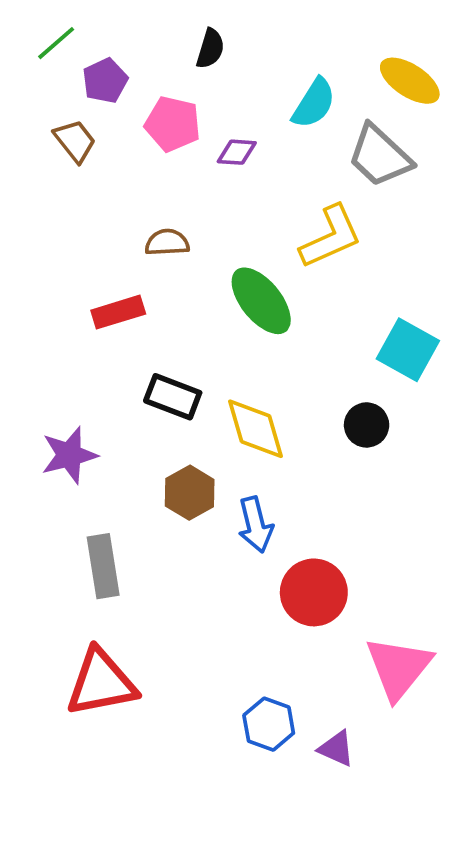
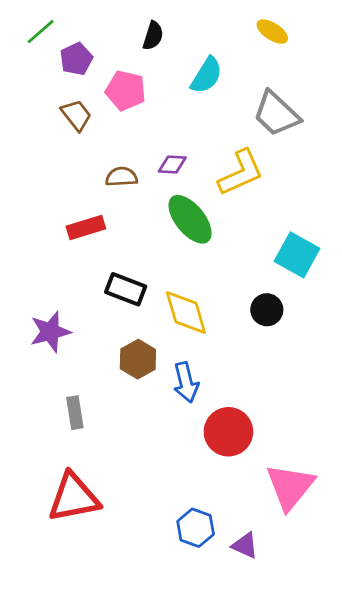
yellow ellipse: (410, 81) -> (272, 32), moved, size x0.7
cyan semicircle: (314, 103) -> (207, 75), moved
brown trapezoid: (75, 141) -> (76, 115), moved
purple diamond: (237, 152) -> (172, 164), moved
gray rectangle: (103, 566) -> (75, 413), size x0.7

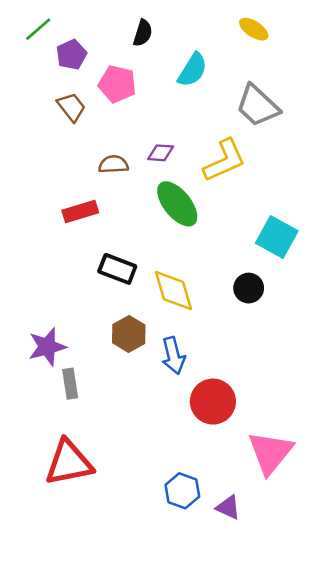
purple star: (50, 332) -> (47, 347), moved

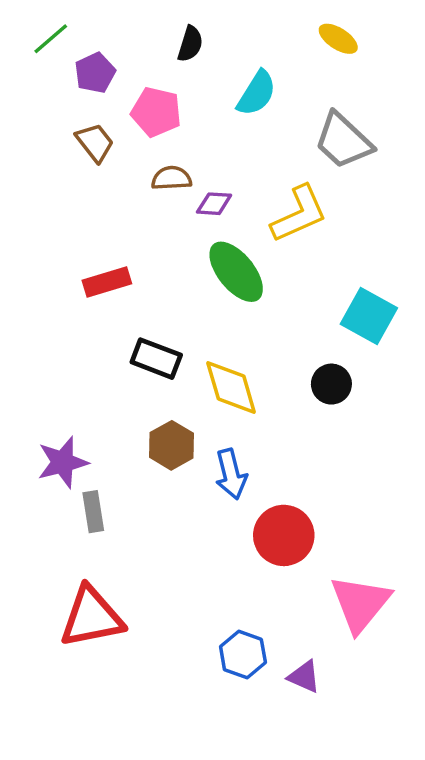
brown semicircle: (113, 164) -> (172, 178), moved

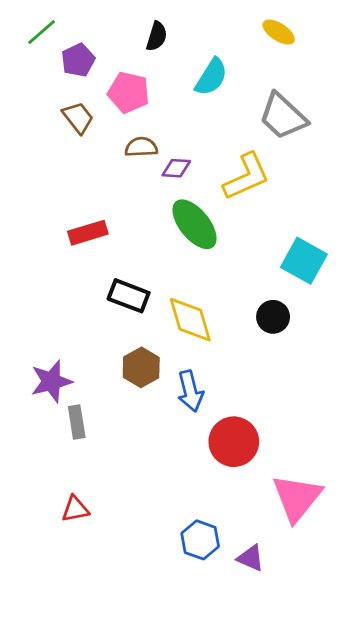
red triangle: (92, 617) -> (75, 509), size x0.5

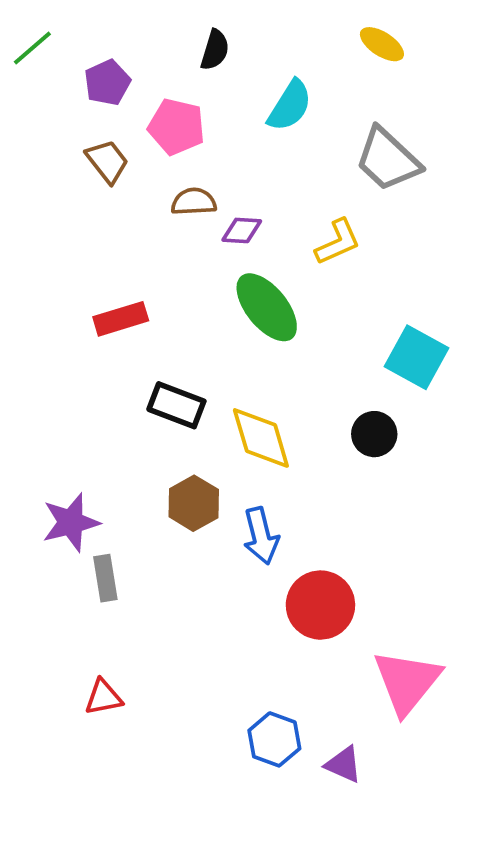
green line: (42, 32) -> (32, 48), moved
yellow L-shape: (246, 177) -> (338, 242), size x0.7

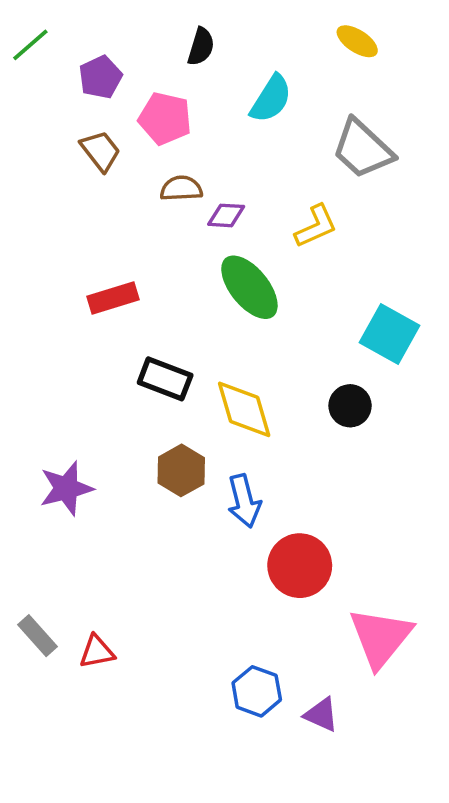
gray rectangle: (105, 578) -> (38, 636), moved, turned -33

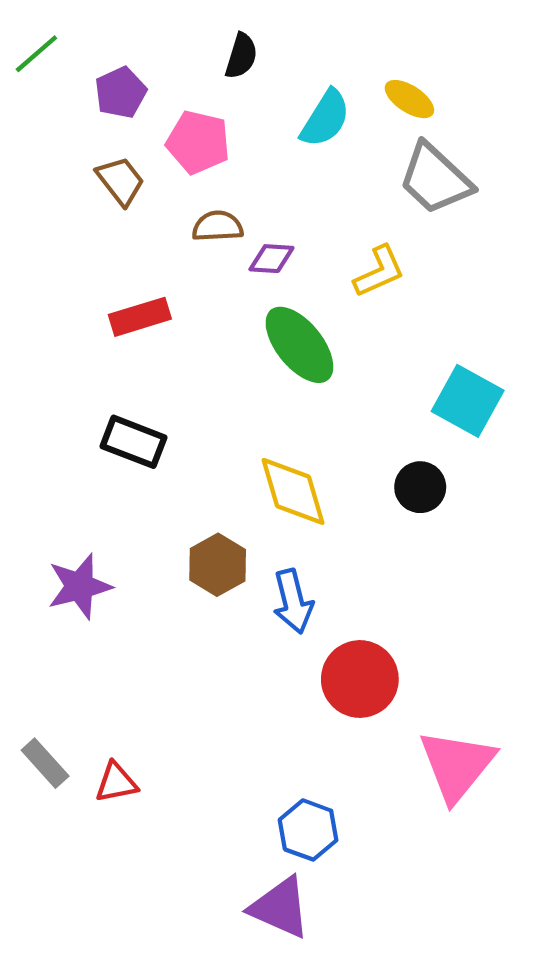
yellow ellipse: (357, 41) -> (409, 99), moved
red rectangle: (113, 298) -> (140, 317), moved
black rectangle: (165, 379) -> (133, 442), moved
purple triangle: (321, 715) -> (280, 908), moved, size x1.5

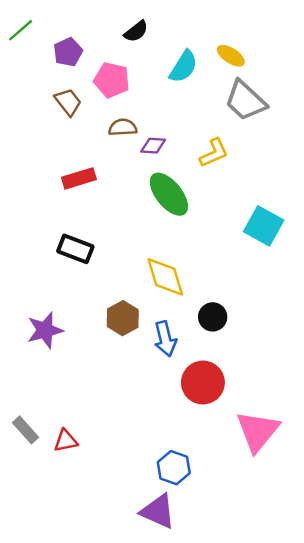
black semicircle: (241, 56) -> (136, 31), turned 35
black circle: (420, 487) -> (213, 317), moved

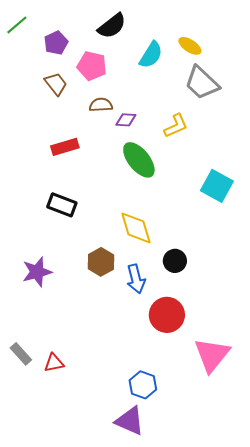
black semicircle: (136, 31) -> (112, 26), size x1.4

